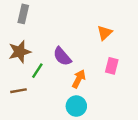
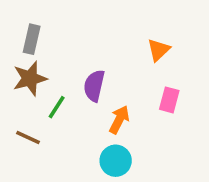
gray rectangle: (23, 14) -> (32, 39), moved
purple semicircle: (62, 56) -> (94, 86), turned 54
brown line: (19, 91) -> (28, 137), turned 35

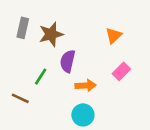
brown star: (30, 78) -> (51, 34), moved
pink rectangle: (169, 100) -> (121, 71), turned 30
orange arrow: (119, 120) -> (86, 85), turned 60

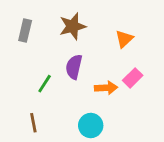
brown star: (51, 34) -> (73, 26), moved
orange arrow: (86, 85) -> (106, 88), moved
brown line: (20, 98) -> (33, 123), moved, turned 54

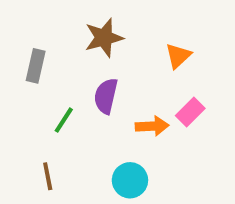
gray rectangle: (25, 30) -> (36, 66), moved

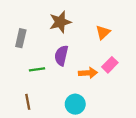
green line: (64, 120) -> (37, 69), turned 49

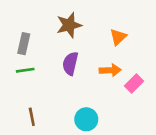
pink rectangle: (110, 65) -> (134, 83), moved
green line: (37, 69) -> (25, 70), moved
orange arrow: (88, 73) -> (110, 70), moved

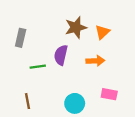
brown star: (69, 25) -> (76, 27), moved
green line: (25, 70) -> (38, 67), moved
pink rectangle: (134, 83) -> (109, 94), moved, turned 56

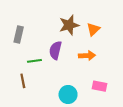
brown line: (27, 101) -> (23, 81), moved

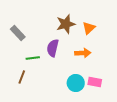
gray rectangle: (19, 35) -> (18, 33), turned -56
brown line: (23, 81) -> (22, 77), turned 32
cyan circle: (68, 95) -> (76, 83), moved

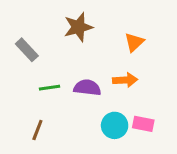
brown star: (66, 24) -> (78, 27), moved
purple semicircle: (53, 48) -> (87, 88), moved, turned 84
brown line: (22, 77) -> (37, 130), moved

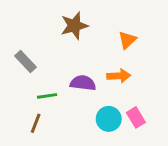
gray rectangle: (27, 50) -> (26, 62), moved
green line: (50, 88) -> (47, 96), moved
pink rectangle: (143, 124) -> (136, 117), turned 48

